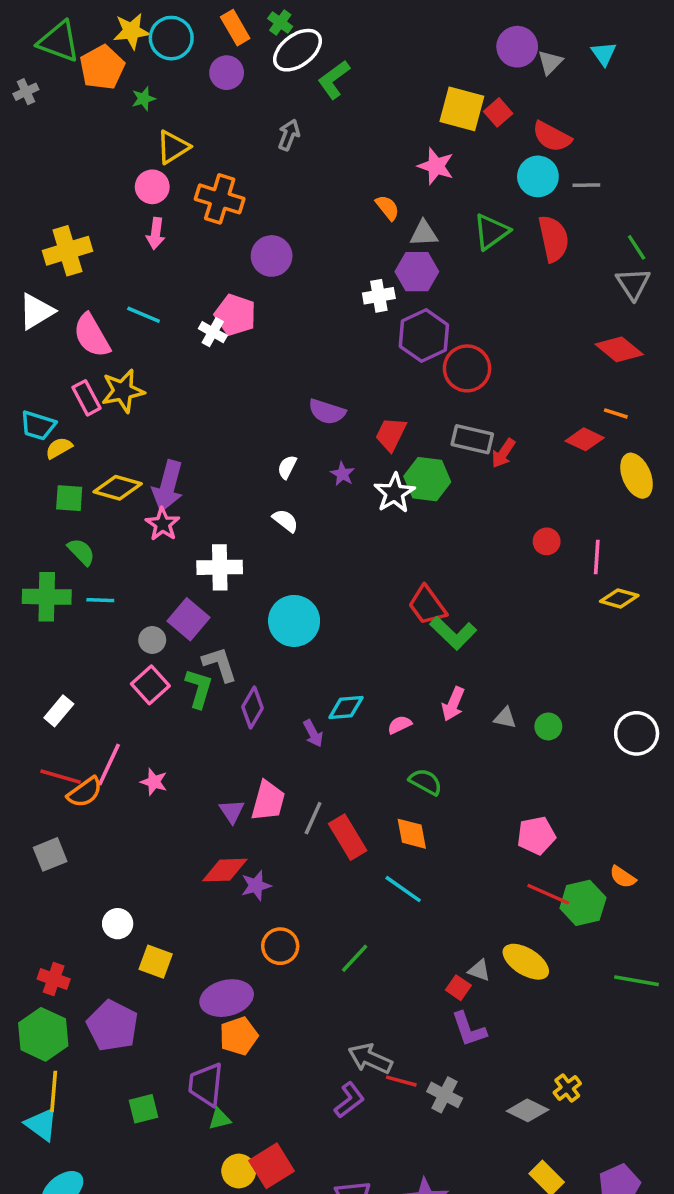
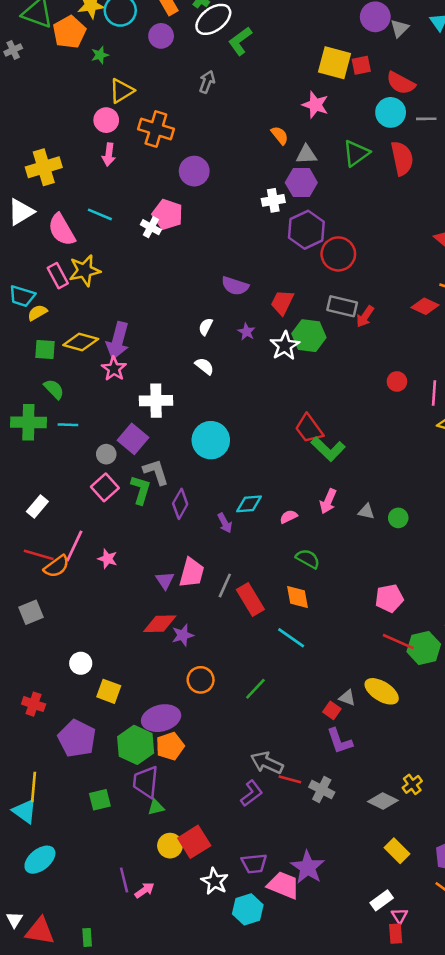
red square: (498, 112) -> (361, 65), turned 30
green hexagon: (43, 1034) -> (136, 745), moved

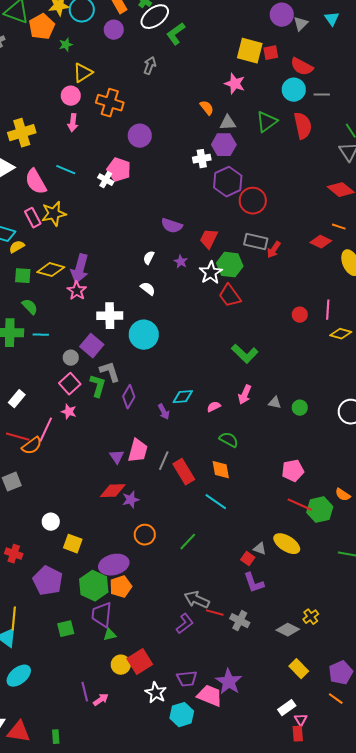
red circle: (397, 381) -> (300, 315), moved
red trapezoid: (309, 429) -> (230, 296), moved
cyan circle: (211, 440) -> (144, 335), moved
pink star: (107, 559) -> (69, 412), moved

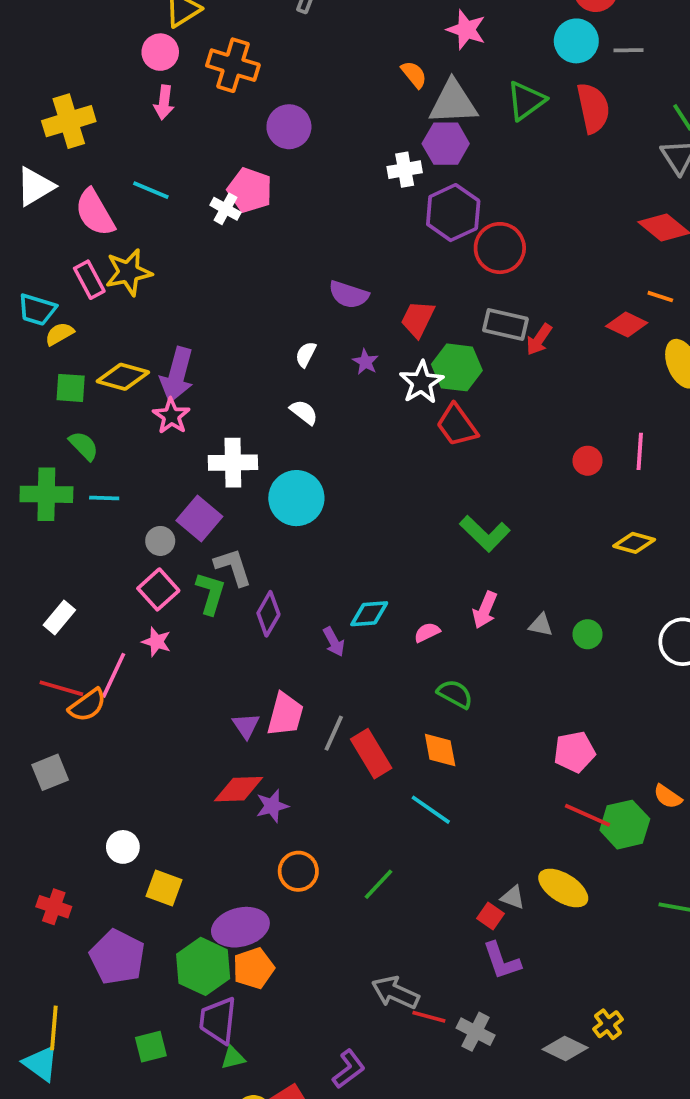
gray triangle: (228, 123) -> (453, 102), size x1.6
yellow diamond: (341, 334) -> (634, 543), moved
purple L-shape: (185, 624) -> (349, 1069), moved

